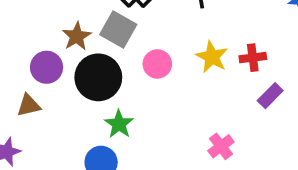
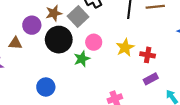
green star: (119, 124) -> (82, 59), moved

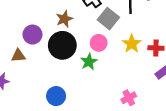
brown star: (54, 13) -> (64, 19), moved
gray square: (78, 16) -> (108, 19), moved

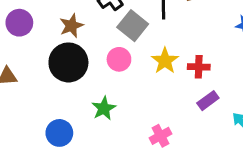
purple circle: (32, 35) -> (19, 23), moved
green star: (89, 62) -> (104, 108), moved

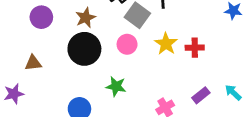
purple rectangle: (208, 101) -> (201, 95), moved
green star: (104, 108) -> (116, 86), turned -30

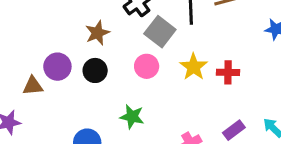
purple circle: (41, 17) -> (57, 67), moved
black circle: (84, 49) -> (95, 70), size x0.6

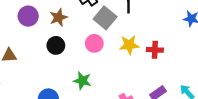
purple circle: (57, 67) -> (28, 16), moved
yellow star: (193, 67) -> (129, 45), turned 30

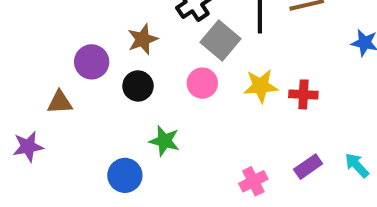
purple circle: (28, 16) -> (92, 62), moved
green star: (82, 81) -> (164, 141), moved

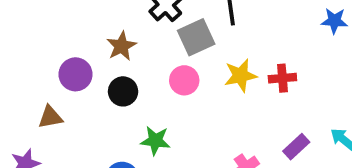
gray square: (220, 41) -> (196, 37), turned 33

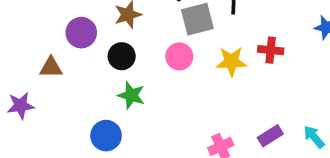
red cross: (282, 78) -> (271, 50), moved
green star: (155, 141) -> (131, 95), moved

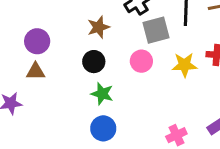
purple circle: (81, 33) -> (37, 41), moved
blue circle: (106, 136) -> (103, 128), moved

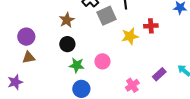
pink circle: (141, 61) -> (102, 61), moved

